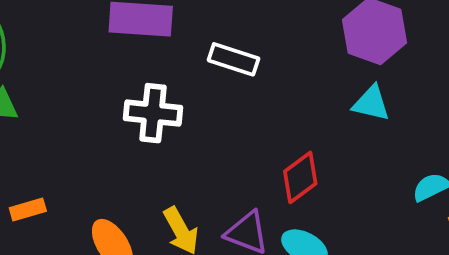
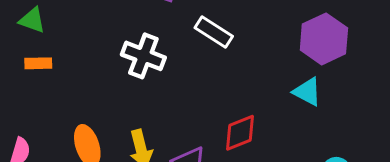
orange rectangle: (28, 210) -> (38, 63), moved

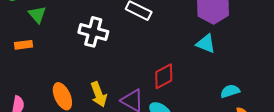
green triangle: (32, 20) -> (37, 15), moved, turned 36

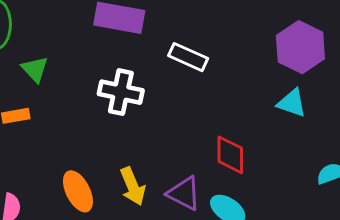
red diamond: (164, 76) -> (230, 155), turned -60

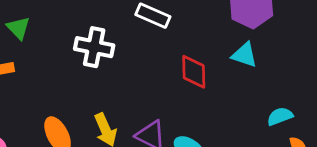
red diamond: (230, 155) -> (194, 72), moved

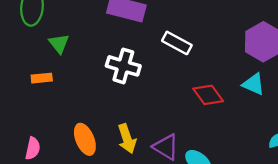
red diamond: (194, 72) -> (208, 95), turned -40

